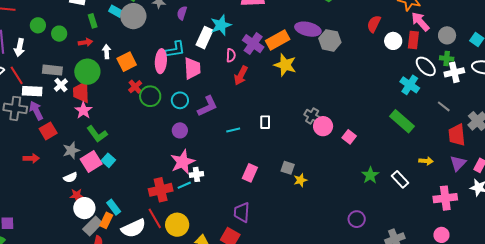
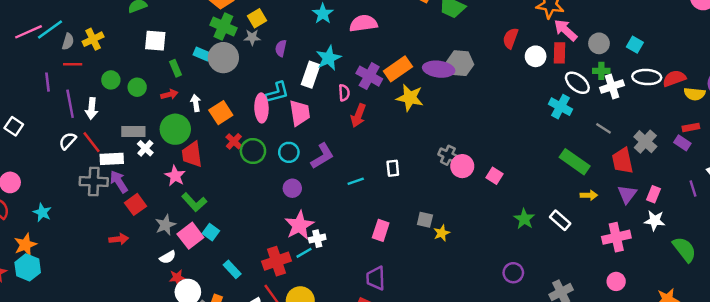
purple ellipse: (308, 29) -> (439, 69), moved
red trapezoid: (81, 92) -> (192, 154), moved
green rectangle: (402, 121) -> (575, 162), moved
cyan rectangle: (114, 207) -> (232, 269), moved

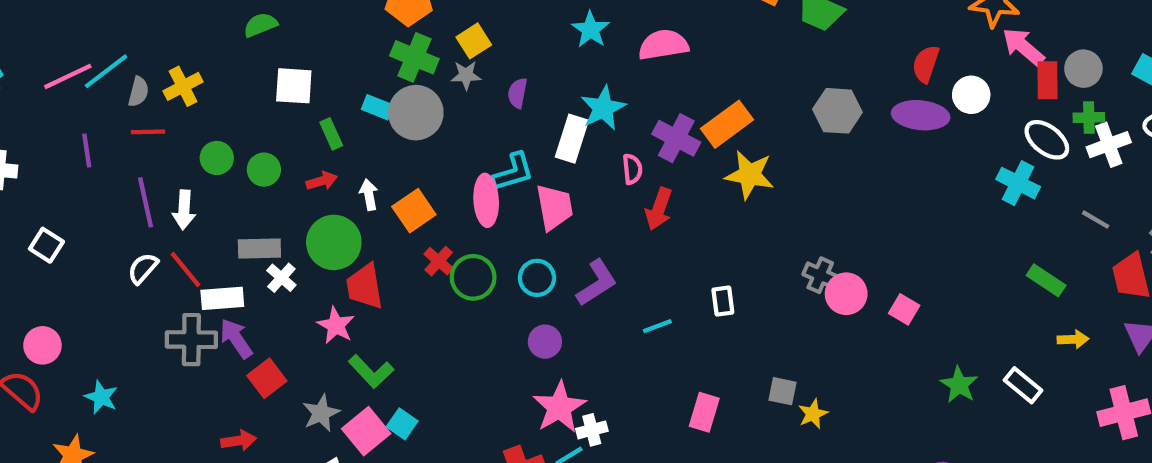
red rectangle: (559, 53) -> (1048, 80), moved
purple ellipse: (439, 69) -> (921, 115), moved
purple line: (47, 82) -> (87, 150), moved
green rectangle: (575, 162) -> (1046, 280), size x0.7

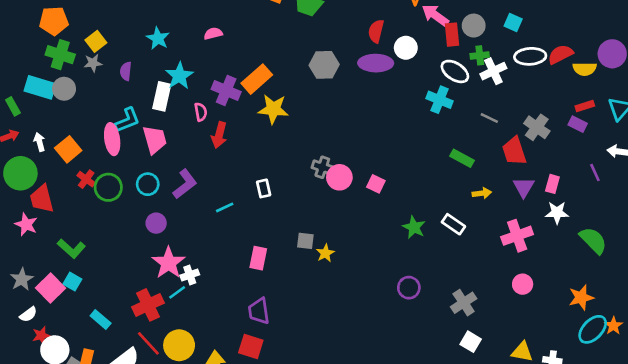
cyan star: (591, 30) -> (158, 38), moved
pink semicircle: (663, 45) -> (213, 34), size x0.6
cyan rectangle: (377, 107) -> (40, 87), size x1.6
gray circle: (416, 113) -> (64, 89), size x0.7
green L-shape: (371, 371) -> (71, 249), moved

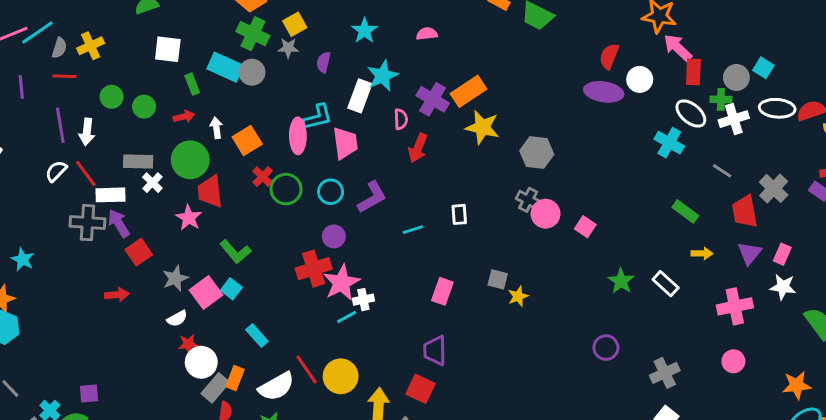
gray circle: (474, 26) -> (736, 77), moved
gray hexagon: (324, 65) -> (537, 153), moved
red cross: (148, 305) -> (314, 269), moved

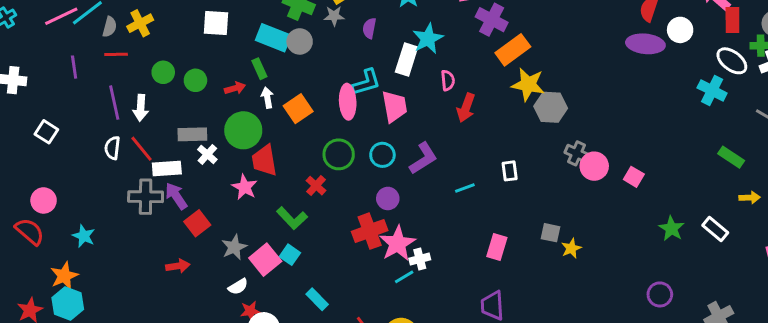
green rectangle: (192, 84) -> (259, 69), moved
purple cross: (433, 99) -> (492, 20), moved
gray hexagon: (537, 153) -> (551, 107), moved
white semicircle: (56, 171) -> (112, 148), turned -35
red cross: (263, 177) -> (316, 186), moved

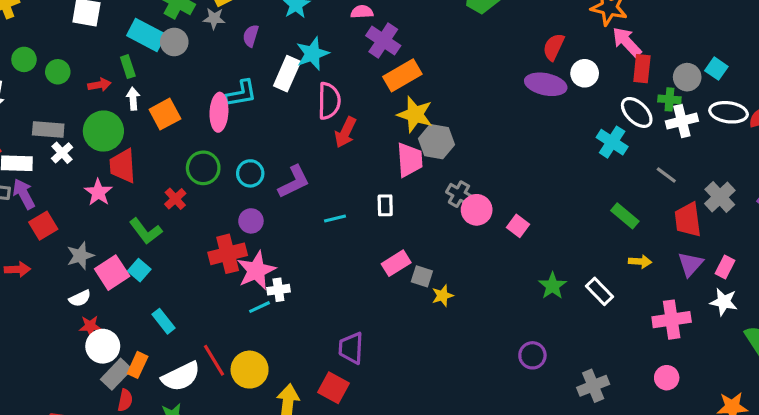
pink semicircle: (448, 80) -> (329, 101), size x1.6
pink trapezoid: (394, 106) -> (410, 160), moved
pink rectangle: (497, 247) -> (396, 263), moved, turned 35

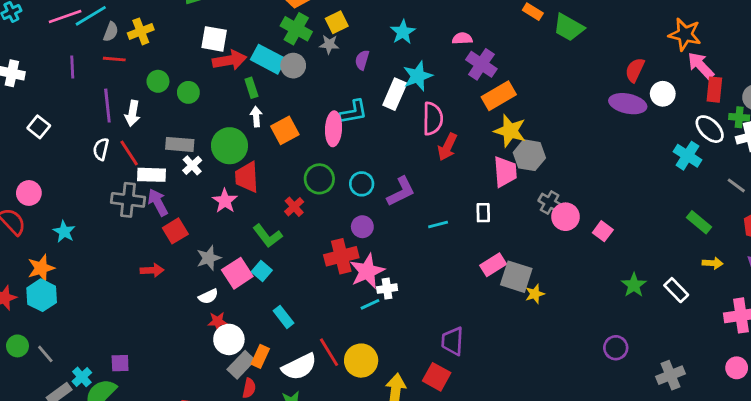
red arrow: (99, 85) -> (230, 60), moved, size x1.6
gray square: (422, 276) -> (516, 277), size x1.6

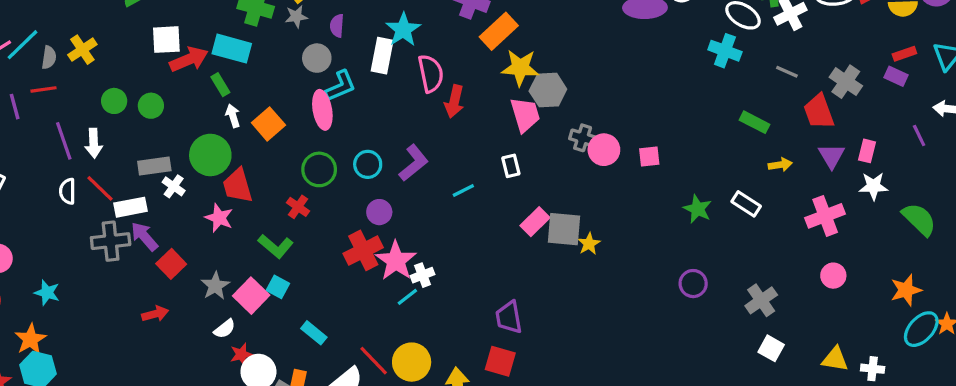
red line: (114, 59) -> (43, 89), moved
gray circle: (293, 66) -> (317, 58), moved
pink square: (603, 231) -> (649, 157), turned -30

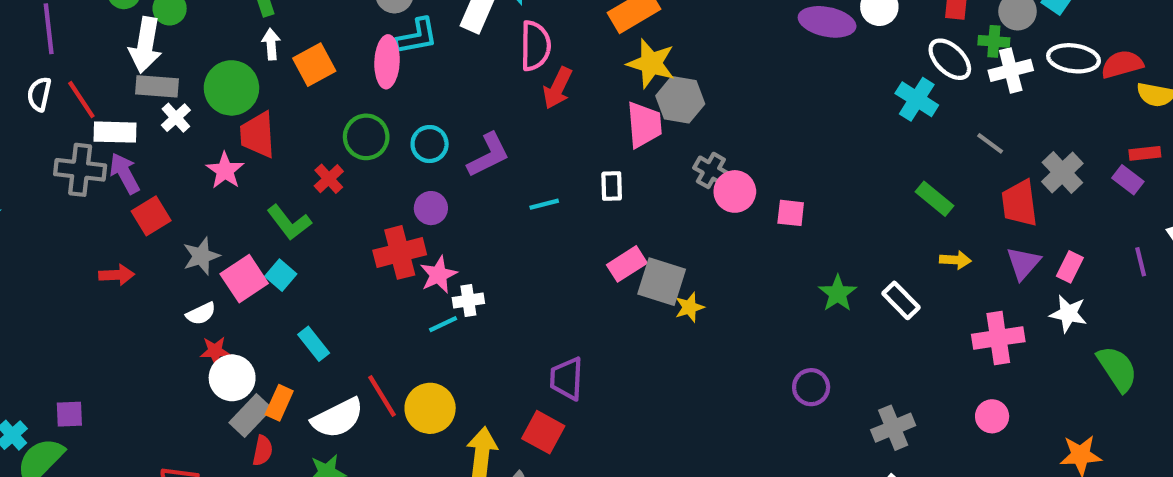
white arrow: (94, 143) -> (145, 45), moved, size x1.4
pink star: (396, 261) -> (438, 275), size x0.7

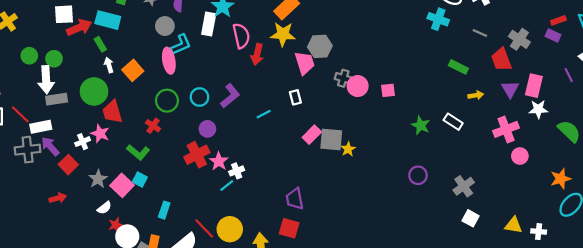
yellow star: (651, 63) -> (283, 34), moved
white cross: (176, 118) -> (83, 142), moved, turned 32
pink rectangle: (1070, 267) -> (534, 86), size x1.5
cyan rectangle: (314, 344) -> (164, 210), turned 70
pink circle: (992, 416) -> (520, 156), moved

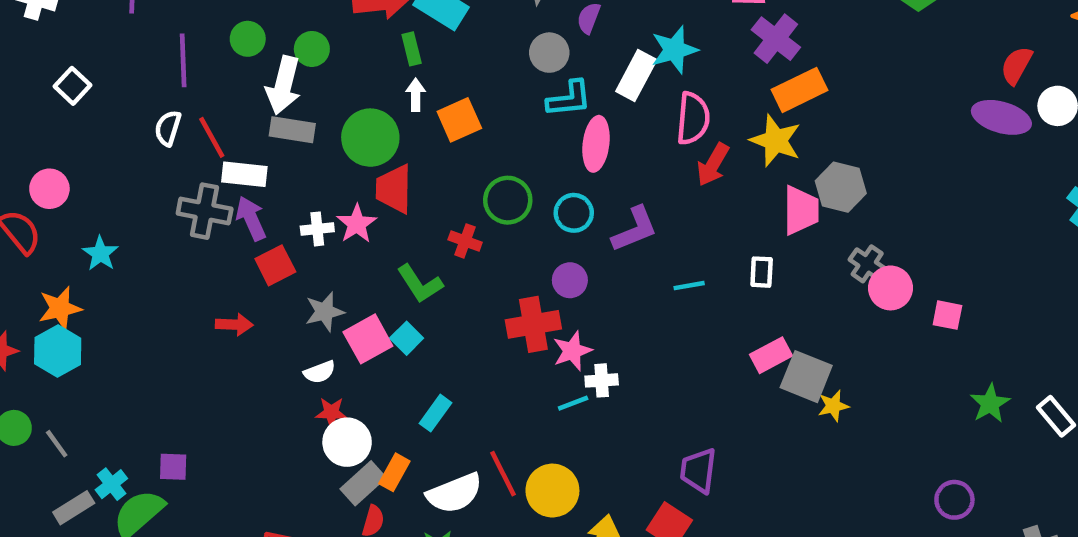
green circle: (29, 56) -> (248, 39), moved
pink ellipse: (169, 61) -> (596, 144), moved
red cross: (153, 126) -> (465, 241), turned -32

